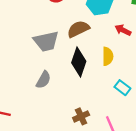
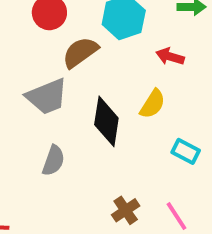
brown semicircle: (78, 29) -> (80, 52), moved
yellow semicircle: (108, 56) -> (153, 104), turned 42

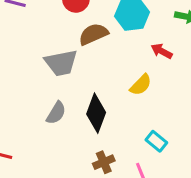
black diamond: (106, 121) -> (96, 113), moved
cyan rectangle: (186, 151) -> (156, 141), moved

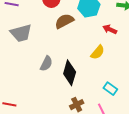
gray trapezoid: (61, 63) -> (21, 33), moved
gray semicircle: (56, 113) -> (46, 64), moved

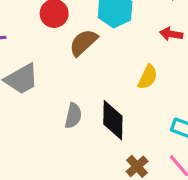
red arrow: (110, 29) -> (171, 34), moved

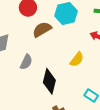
gray semicircle: (73, 116) -> (26, 62), moved

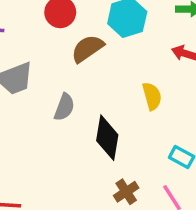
yellow semicircle: (77, 59) -> (152, 96), turned -49

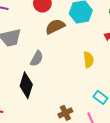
black diamond: (107, 138) -> (26, 85), moved

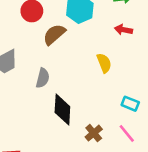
black diamond: (26, 85) -> (62, 110), moved

